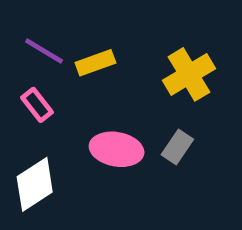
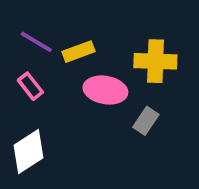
yellow cross: (189, 74) -> (155, 61), turned 33
pink ellipse: (117, 149) -> (105, 90), moved

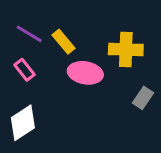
yellow rectangle: (78, 52) -> (63, 42), turned 70
gray rectangle: (146, 121) -> (143, 98), moved

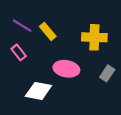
pink ellipse: (85, 73) -> (66, 69), moved
white diamond: (23, 123) -> (38, 91), moved, turned 44

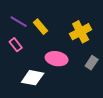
yellow cross: (94, 37) -> (81, 32), turned -30

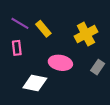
pink rectangle: (16, 45) -> (17, 48), turned 32

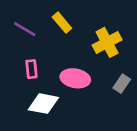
yellow rectangle: (43, 29) -> (62, 23), moved
pink rectangle: (17, 48) -> (31, 69), moved

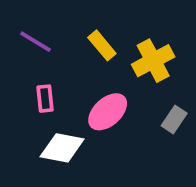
yellow rectangle: (62, 23) -> (102, 45), moved
pink ellipse: (75, 78) -> (108, 112), turned -52

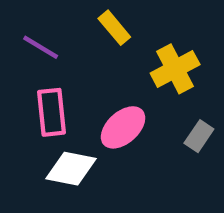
yellow rectangle: (102, 45) -> (114, 28), moved
pink rectangle: (45, 99) -> (51, 112), size x1.5

